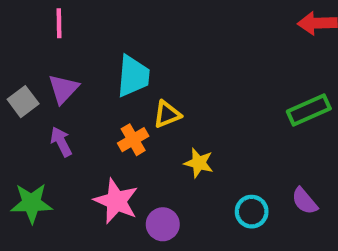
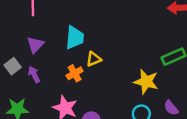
gray square: (23, 102) -> (13, 66), moved
yellow star: (199, 163) -> (146, 82), moved, size x1.5

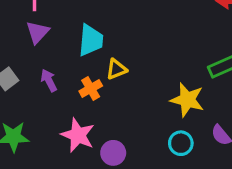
purple triangle: (35, 45) -> (38, 32), moved
purple arrow: (34, 74) -> (49, 80), moved

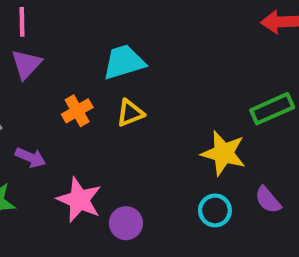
cyan trapezoid: (91, 40) -> (124, 62), moved, turned -112
purple arrow: (49, 80) -> (31, 157), moved, turned 140
orange cross: (91, 89) -> (77, 111), moved

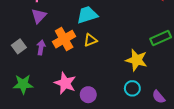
orange cross: (77, 111) -> (64, 39), size x1.5
purple arrow: (31, 157) -> (41, 47), moved, turned -104
purple semicircle: (268, 200) -> (159, 97), moved

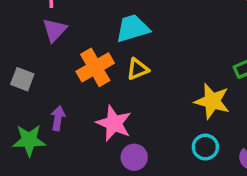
gray square: (19, 46) -> (22, 79), turned -32
purple arrow: (41, 47) -> (58, 118), moved
pink star: (65, 83) -> (114, 123), moved

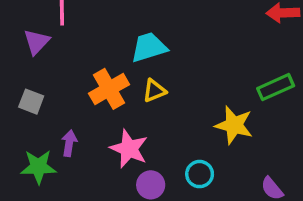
purple triangle: (55, 30) -> (37, 42), moved
cyan circle: (205, 147) -> (200, 174), moved

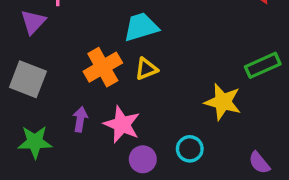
gray square: (31, 102) -> (28, 79), size x1.5
purple arrow: (69, 143) -> (80, 119), moved

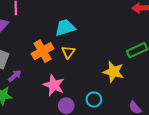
yellow triangle: (146, 69) -> (68, 52), turned -32
purple arrow: (80, 119) -> (15, 76), moved, turned 40

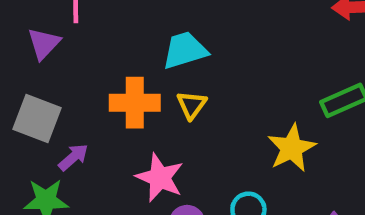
orange cross: (42, 51) -> (135, 103), turned 30
yellow star: (113, 72) -> (292, 148), turned 30

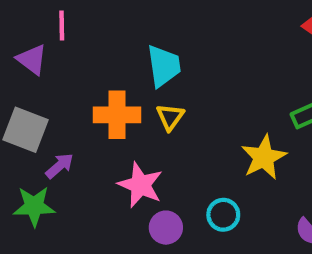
purple triangle: (44, 44) -> (32, 60), turned -36
cyan trapezoid: (185, 50) -> (164, 66), turned 99

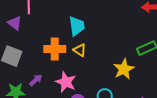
yellow triangle: (170, 117) -> (80, 50), turned -32
purple arrow: (60, 166) -> (36, 80), moved

